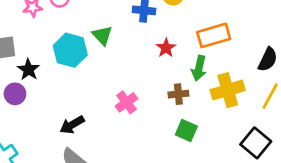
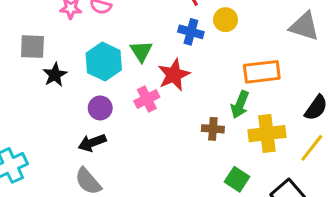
red star: (166, 48) -> (174, 75), moved, size x1.5
purple circle: (15, 94) -> (100, 108), moved
pink cross: (126, 102) -> (147, 99), moved
green square: (186, 131) -> (237, 179), moved

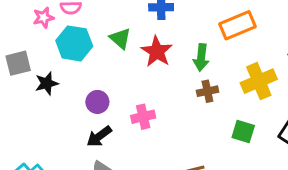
cyan hexagon: (104, 62) -> (74, 43), moved
black star: (55, 75) -> (47, 83), turned 30
pink cross: (147, 99) -> (143, 117), moved, turned 30
green arrow: (240, 105) -> (201, 57), moved

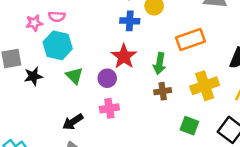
green triangle: (120, 39) -> (74, 76), moved
purple circle: (97, 102) -> (107, 78), moved

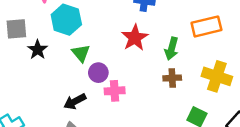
black star: (33, 76) -> (38, 50), turned -30
purple circle: (107, 78) -> (98, 73), moved
yellow cross: (205, 86) -> (217, 76), turned 32

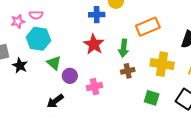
pink cross: (115, 91) -> (95, 87), moved

